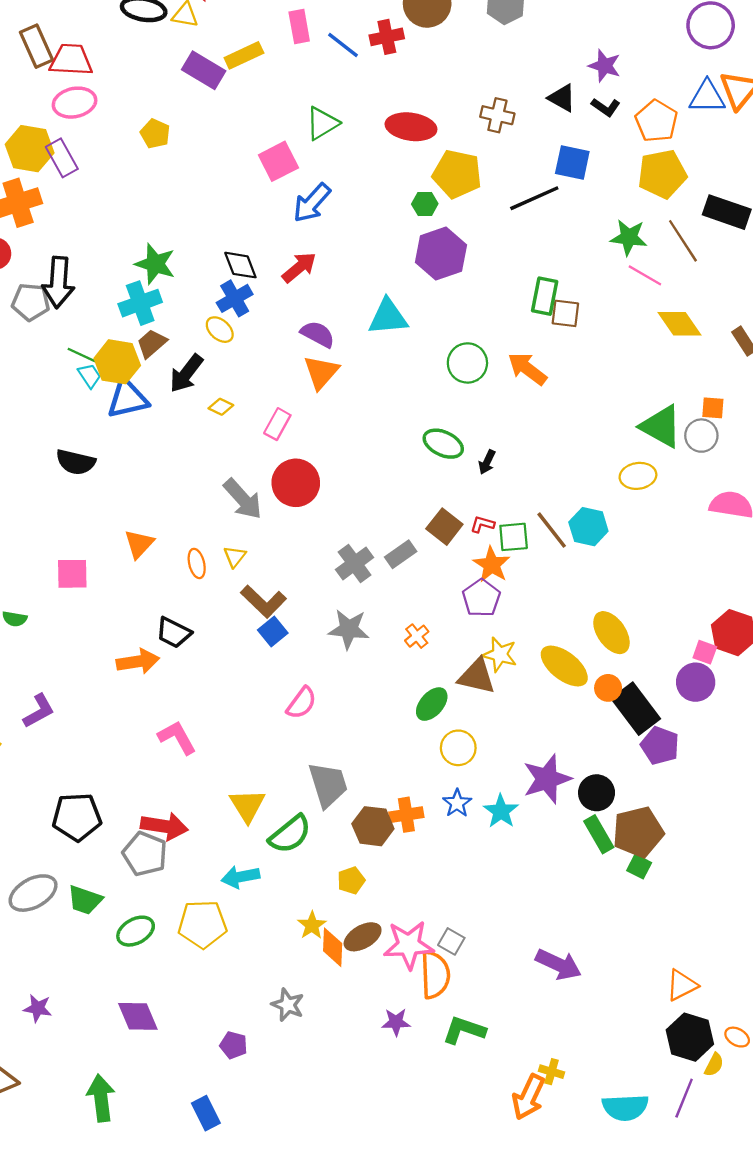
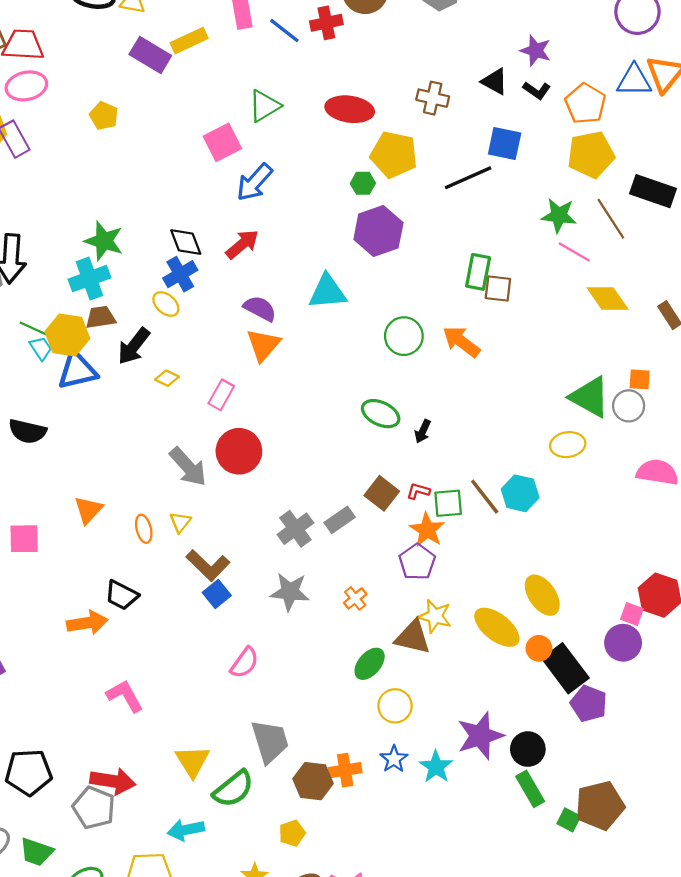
brown trapezoid: (152, 343) -> (101, 317), turned 32
brown pentagon: (638, 832) -> (600, 805), moved

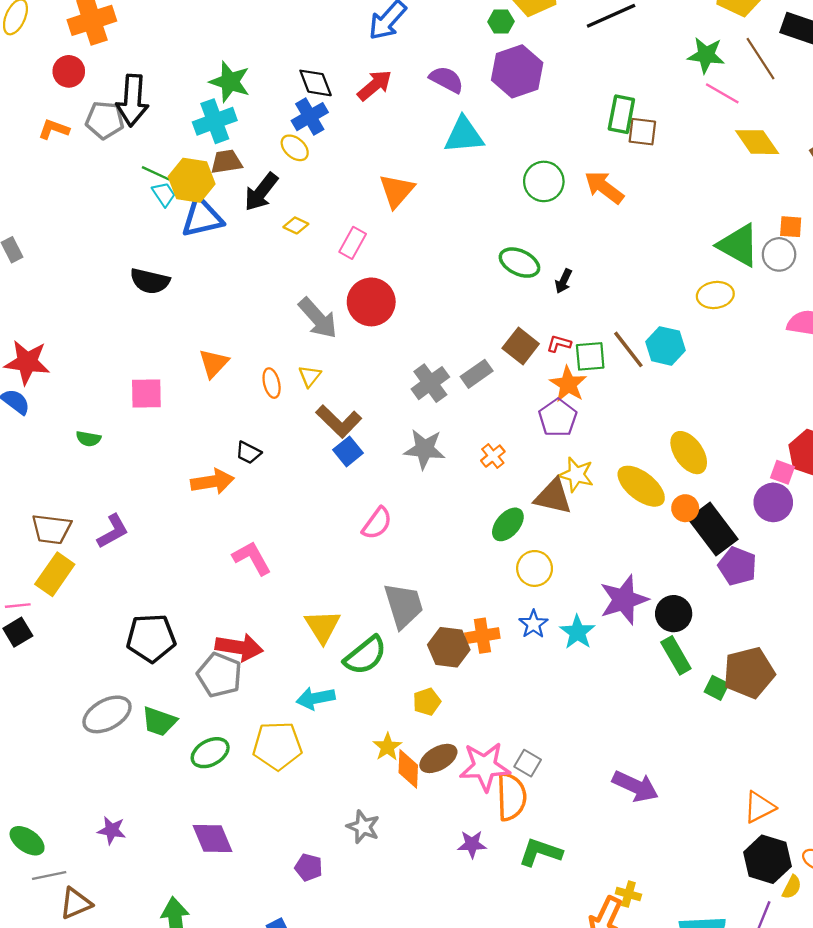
purple semicircle: (260, 308) -> (446, 79), moved
black trapezoid: (122, 595) -> (248, 453), size x0.7

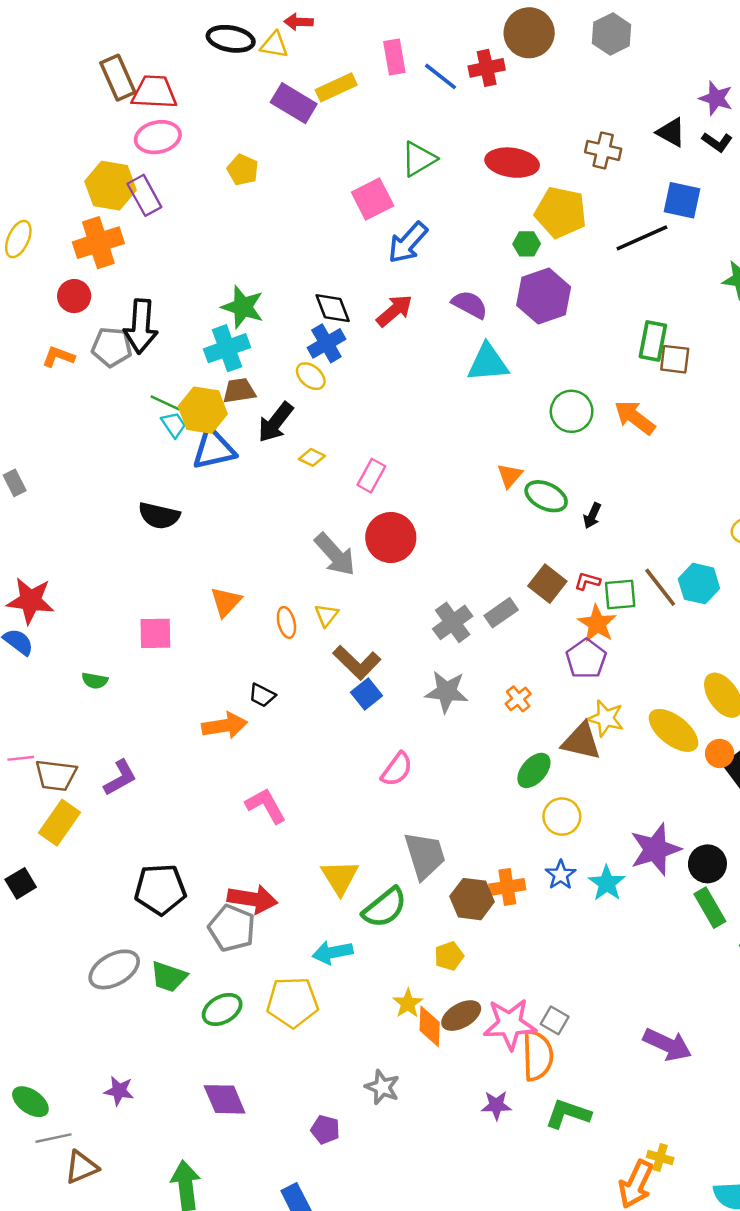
orange triangle: (397, 191) -> (510, 476), moved, size x0.7
pink line: (18, 606) -> (21, 758), moved

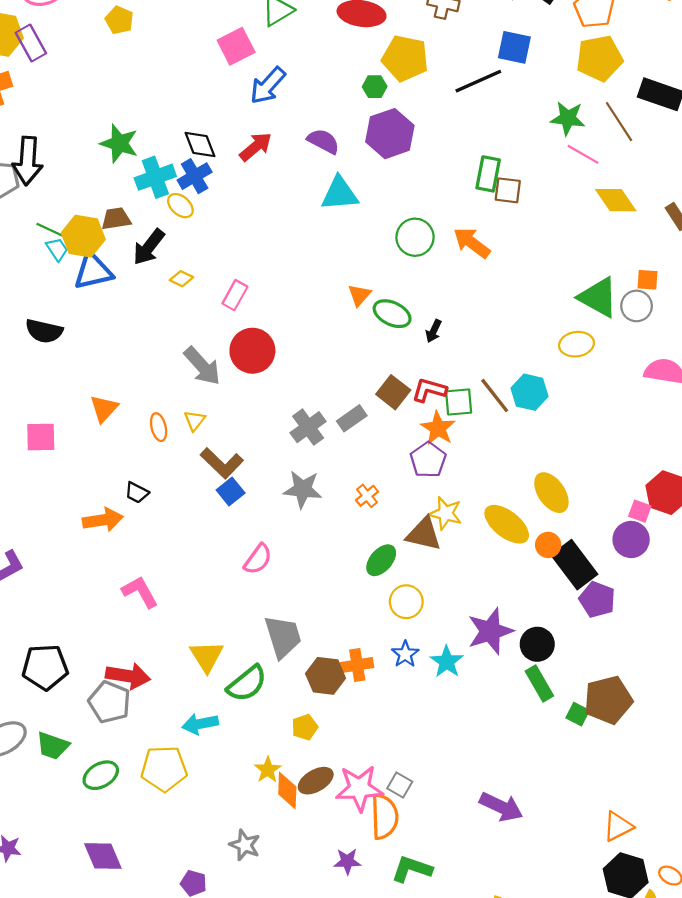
cyan cross: (227, 348) -> (155, 177), moved
red L-shape: (587, 581) -> (429, 390), size x1.5

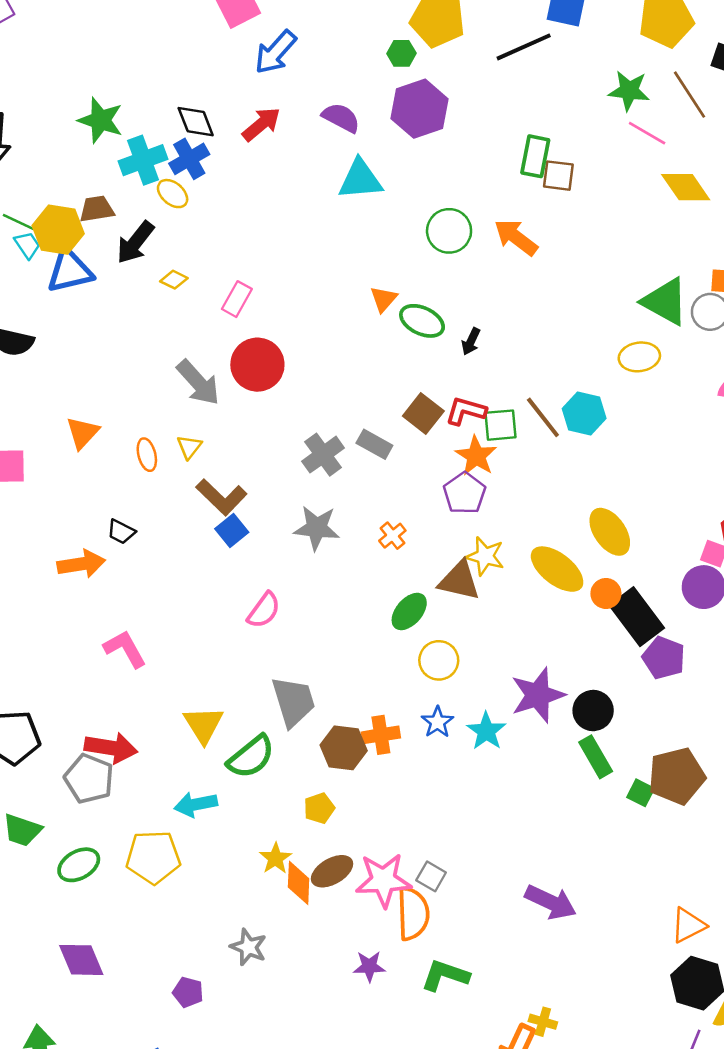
gray rectangle: (352, 418) -> (374, 444), turned 64

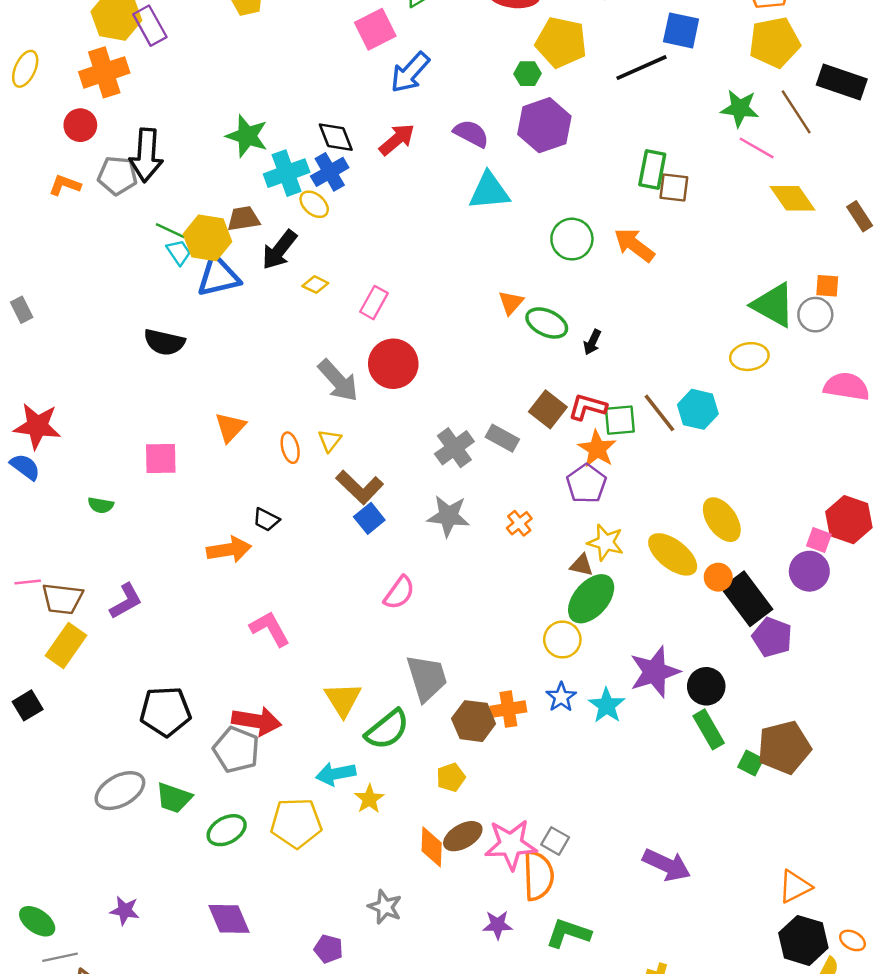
brown triangle: (459, 581) -> (582, 565), size x0.6
green ellipse: (409, 611) -> (591, 599), moved, size x1.4
yellow star: (275, 858) -> (369, 799), moved

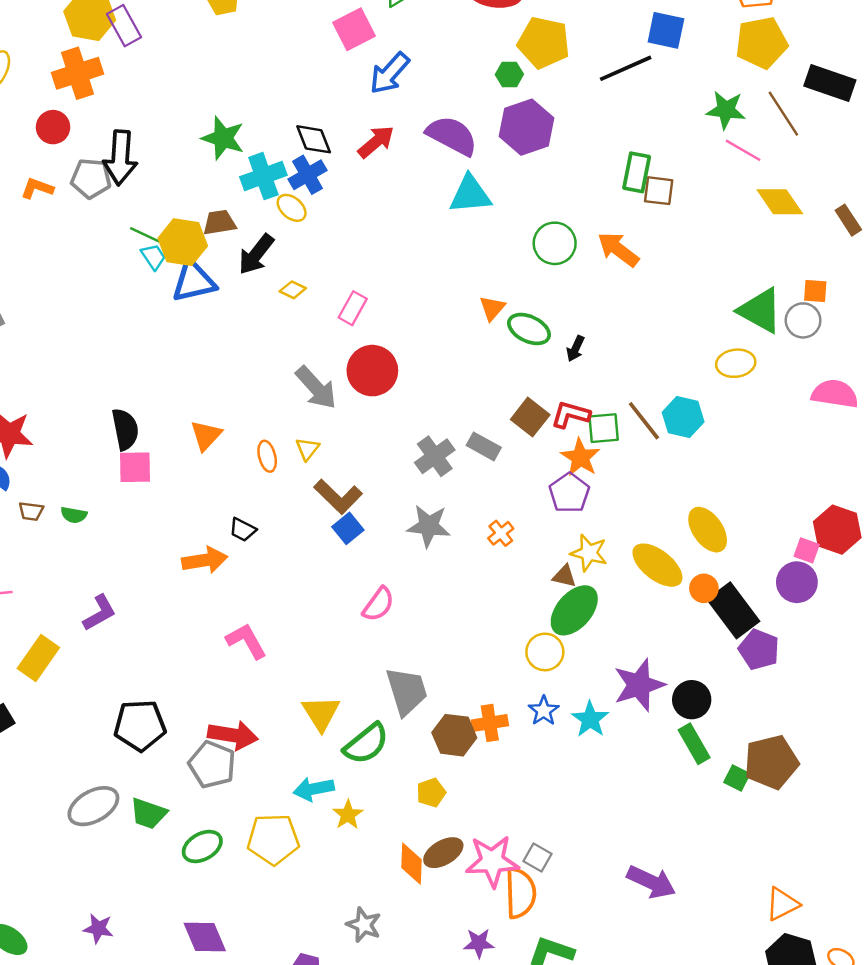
purple semicircle: (471, 134) -> (452, 136), size x1.4
black semicircle: (164, 342) -> (125, 429), moved, turned -114
brown trapezoid: (62, 599) -> (31, 511), moved, size x0.6

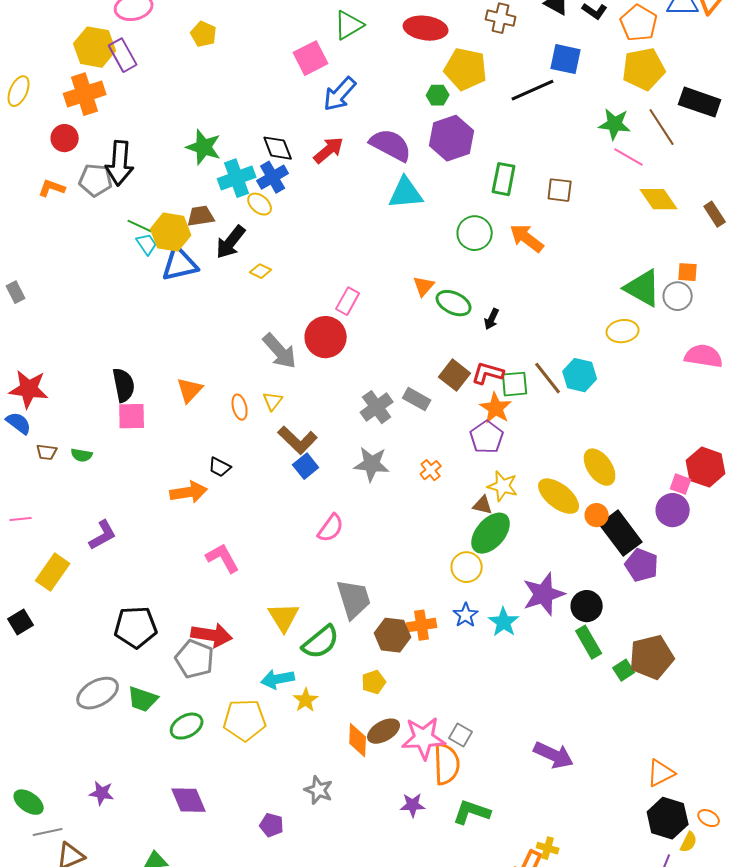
green rectangle: (637, 172) -> (504, 179), moved
pink rectangle: (353, 308) -> (348, 301), moved
green square: (737, 778) -> (624, 670), turned 30

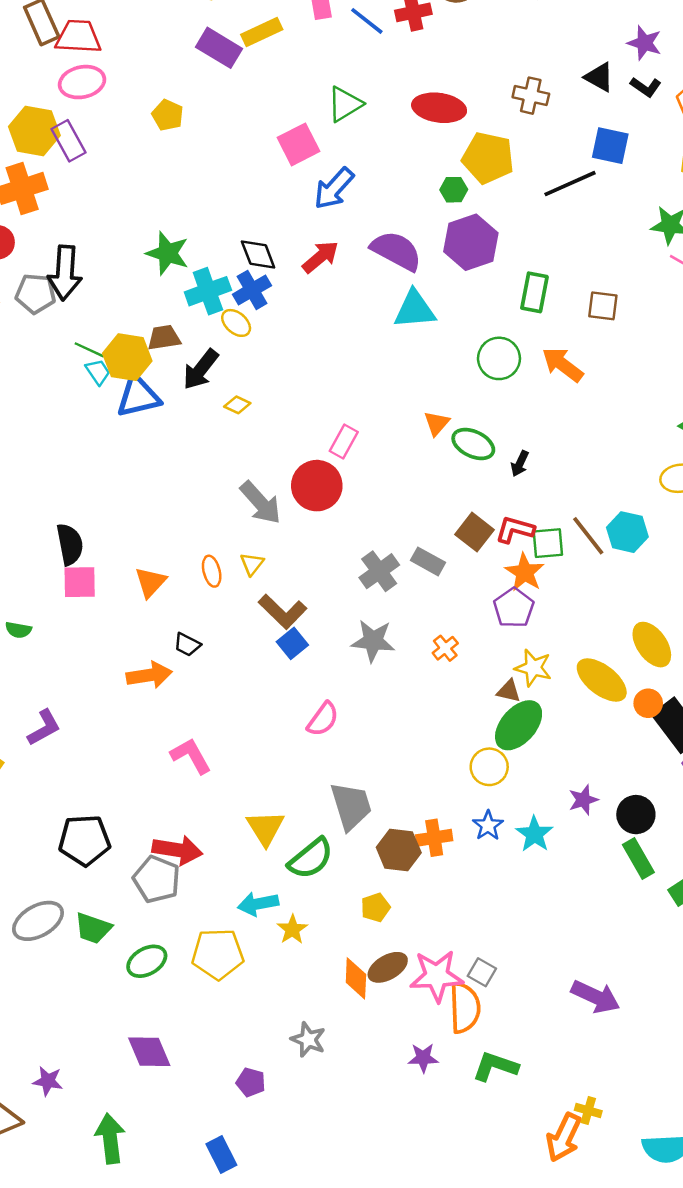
orange triangle: (190, 390) -> (150, 582), moved
purple star: (544, 594) -> (583, 800), size x0.6
purple star: (102, 793) -> (48, 1081), moved

